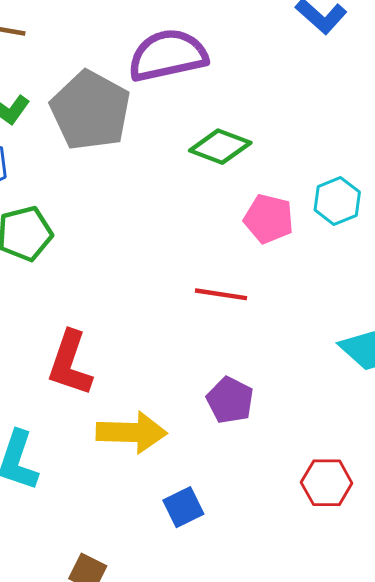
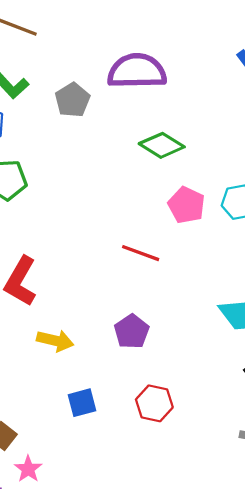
gray pentagon: (90, 110) -> (72, 100), size x0.6
yellow arrow: (132, 432) -> (55, 341), size x0.7
red hexagon: (327, 483) -> (154, 403), moved

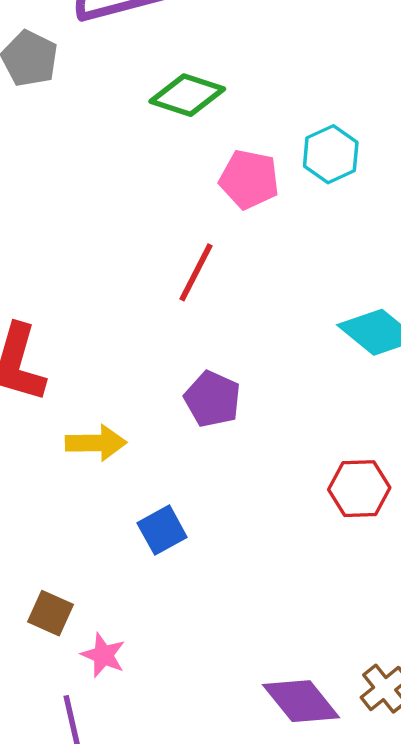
red line: (141, 253) -> (196, 272), turned -69
red hexagon: (154, 403) -> (359, 489), moved

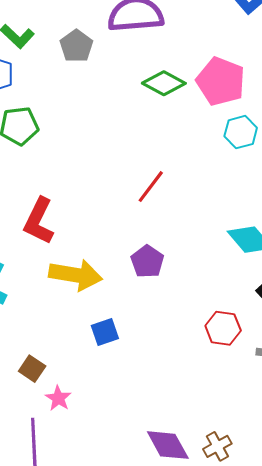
pink pentagon: (249, 179) -> (221, 81), moved, size x1.4
yellow arrow: (96, 443) -> (76, 275), size x1.5

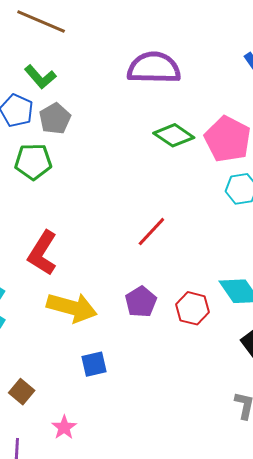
gray pentagon: (76, 46) -> (55, 119), moved
red hexagon: (223, 328) -> (192, 308), moved
pink star: (58, 398) -> (64, 427), moved

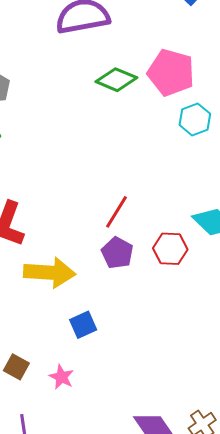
red line: (151, 232) -> (117, 212), moved
pink star: (64, 427) -> (61, 377), moved

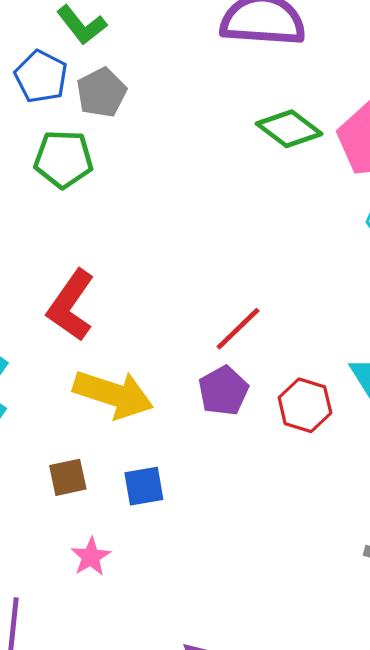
brown square: (16, 367) -> (68, 477), moved, turned 35

